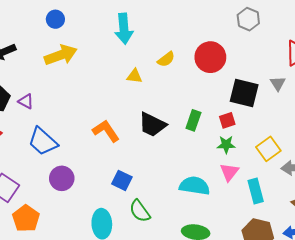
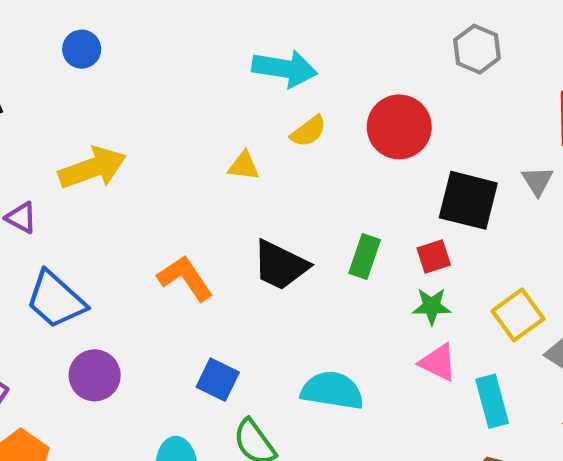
cyan arrow: (124, 29) -> (285, 69), moved, turned -76
yellow arrow: (61, 55) -> (92, 168), moved
pink triangle: (229, 172) -> (438, 362), turned -42
cyan semicircle: (195, 186) -> (332, 390), moved

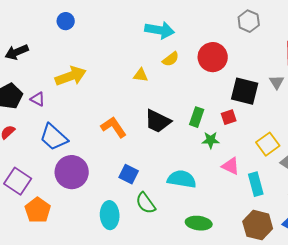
green star: (432, 306) -> (211, 140), moved
purple circle: (95, 375) -> (72, 172), size x1.4

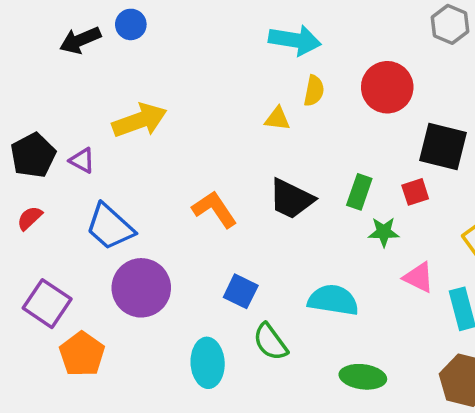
black arrow: (17, 52) -> (80, 40), moved
yellow semicircle: (171, 59) -> (314, 91), turned -42
yellow triangle: (141, 75) -> (277, 119), moved

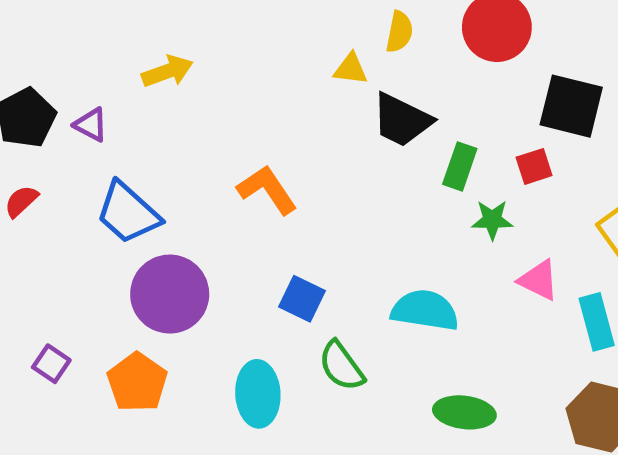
yellow arrow: (140, 120) -> (167, 71), size x0.7
black trapezoid: (291, 199) -> (402, 120), moved
purple square: (47, 304) -> (51, 364), moved, size x0.6
orange pentagon: (82, 354) -> (137, 382), moved

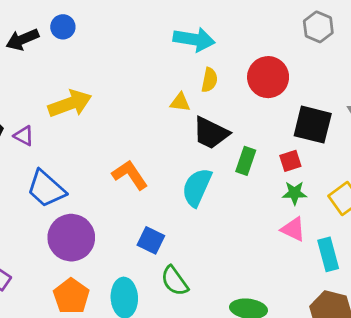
yellow arrow: (167, 71) -> (70, 104), size x1.4
green star: (492, 220) -> (295, 193), moved
cyan semicircle: (425, 310) -> (197, 187), moved, turned -75
orange pentagon: (137, 382) -> (71, 296), moved

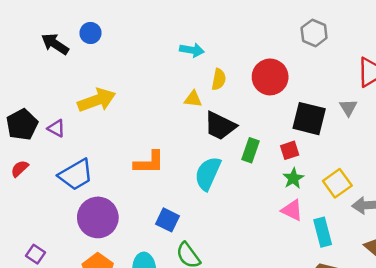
black arrow: (22, 39) -> (55, 44), turned 56
cyan arrow: (194, 39) -> (192, 50), moved, size x0.7
orange L-shape: (130, 175) -> (149, 162), turned 124
blue trapezoid: (46, 189) -> (76, 175), turned -72
green star: (295, 193) -> (293, 178), turned -30

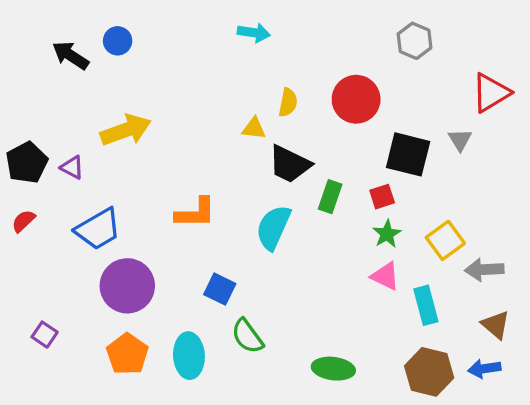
cyan arrow: (192, 50) -> (254, 33), moved

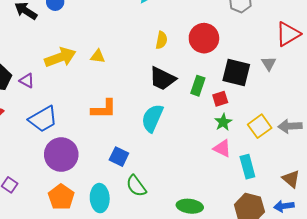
yellow triangle: (254, 128) -> (98, 56), moved
green rectangle: (330, 197) -> (198, 86), moved
gray arrow: (484, 270) -> (290, 126), moved

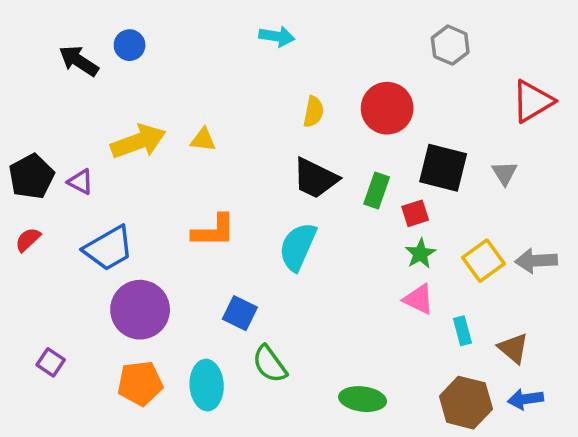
gray triangle: (269, 63) -> (505, 173), moved
cyan rectangle: (247, 167) -> (462, 331), size x0.7
brown triangle: (291, 179) -> (513, 348), moved
orange pentagon: (61, 197) -> (140, 383), turned 30

